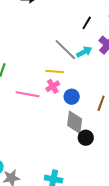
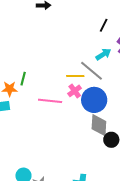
gray line: (65, 50) -> (92, 71), moved
blue circle: (72, 97) -> (94, 100), size x1.6

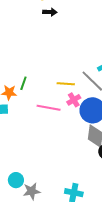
yellow line: (75, 76) -> (66, 84), moved

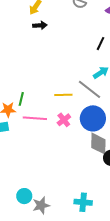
pink cross: (74, 100) -> (64, 120), moved
pink line: (49, 108) -> (35, 118), moved

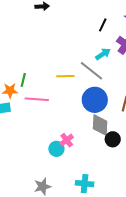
pink cross: (64, 120) -> (67, 140), moved
cyan circle: (24, 196) -> (56, 149), moved

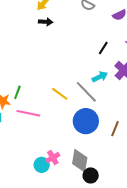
yellow line: (65, 76) -> (60, 94), turned 30
gray diamond: (100, 125) -> (80, 161), moved
black circle: (113, 139) -> (91, 175), moved

